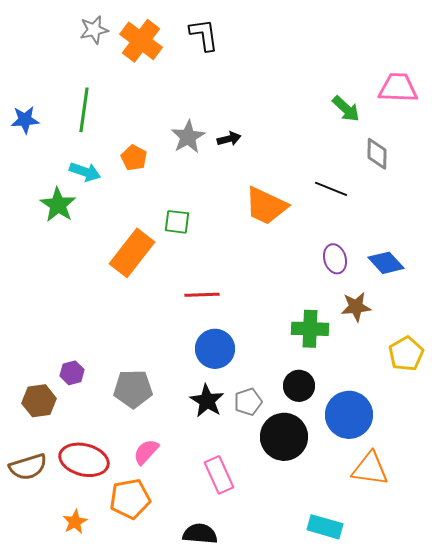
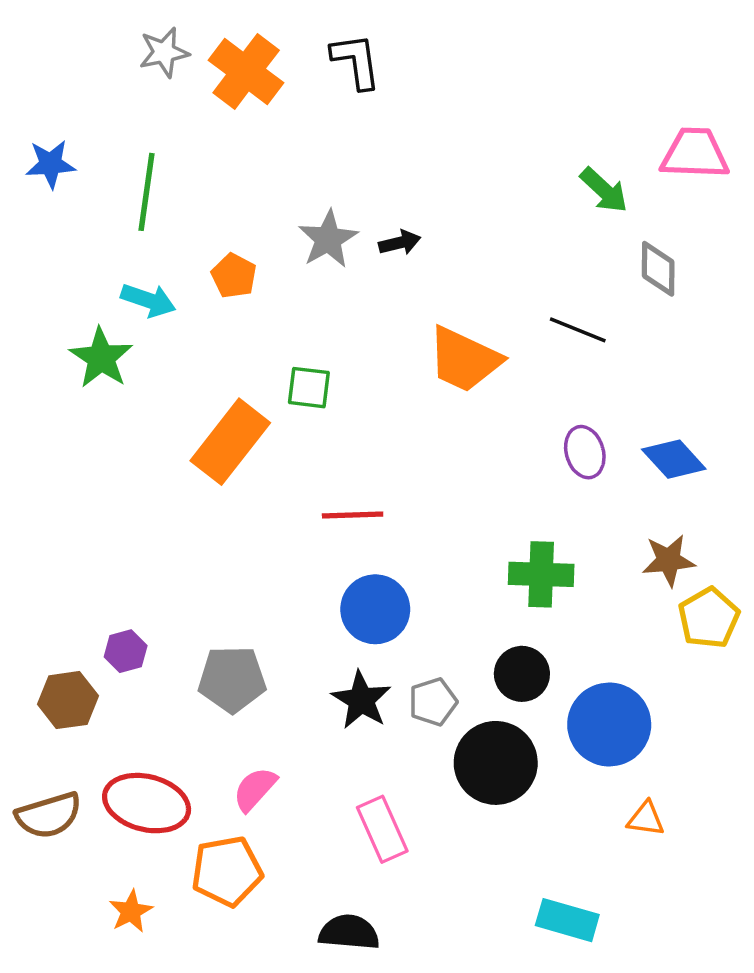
blue star: (25, 120) -> (50, 164), moved
brown star: (356, 307) -> (669, 560), moved
orange triangle: (370, 469) -> (646, 819), size x0.6

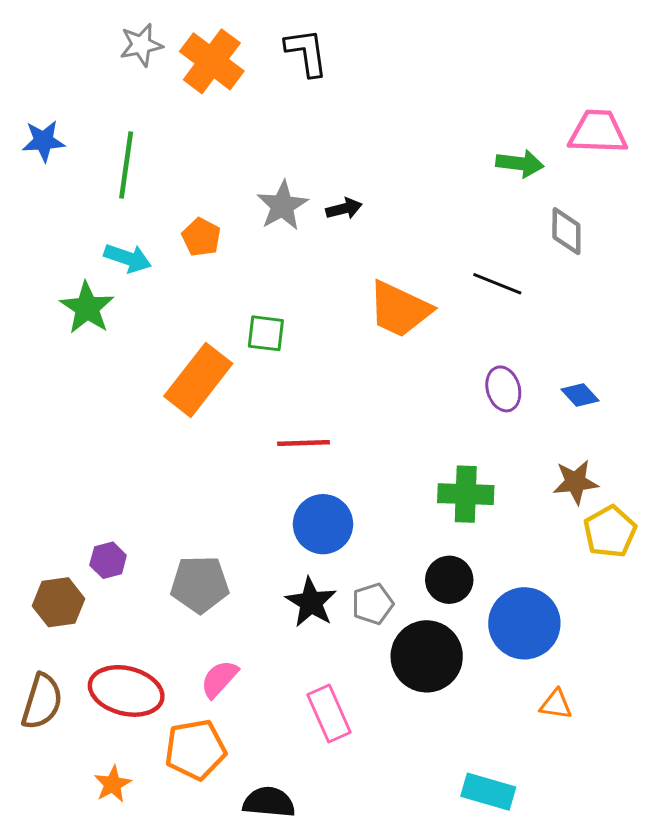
green arrow: (604, 190) -> (520, 164), turned -36
blue diamond: (674, 459) -> (580, 395), size x0.7
brown semicircle: (49, 815) -> (42, 701), turned -56
black semicircle: (349, 932) -> (269, 802), moved

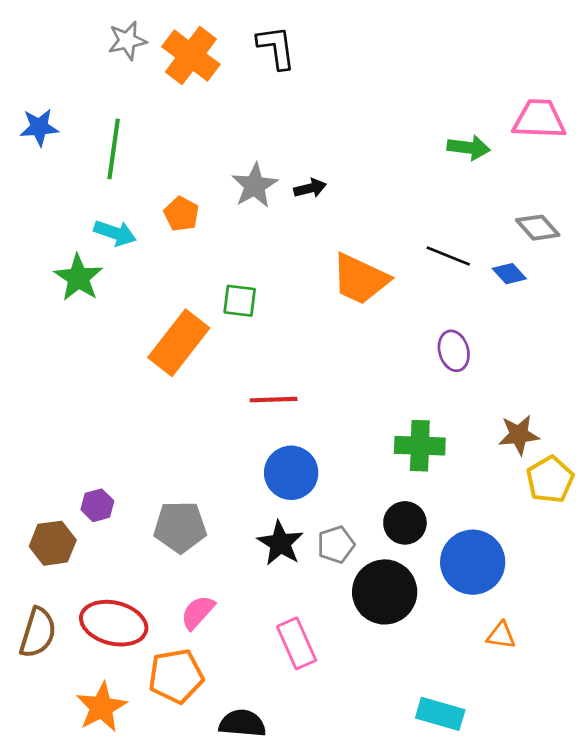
gray diamond: (566, 231) -> (538, 228), moved, turned -42
blue diamond: (580, 395) -> (509, 274), moved
orange star: (113, 784) -> (101, 707), size x1.5

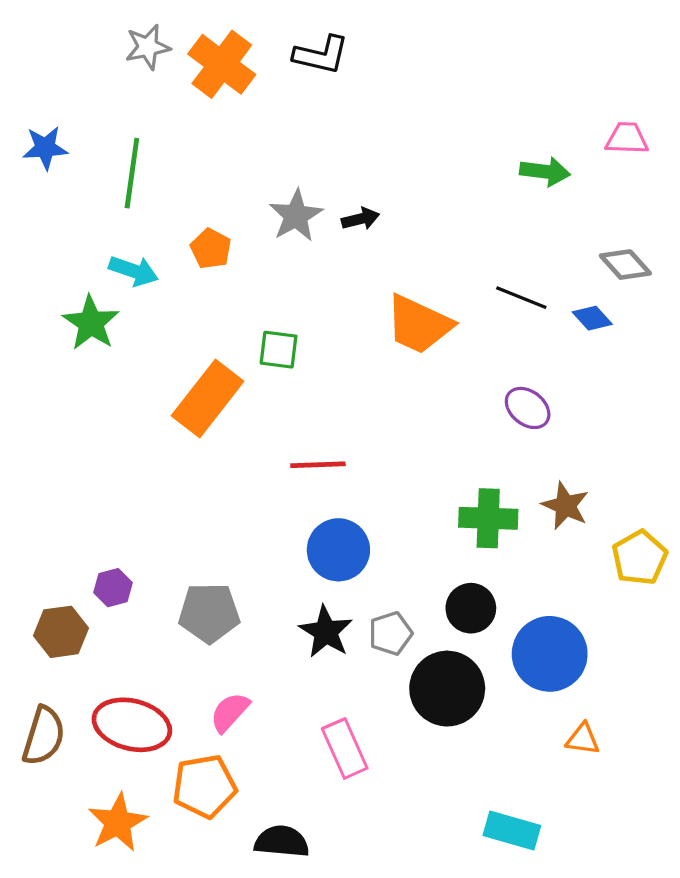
black L-shape: (276, 47) -> (321, 55), turned 111
pink trapezoid: (539, 119) -> (627, 138), size x0.7
purple ellipse: (454, 351) -> (528, 408), turned -36
brown star: (519, 435) -> (565, 506), moved, turned 30

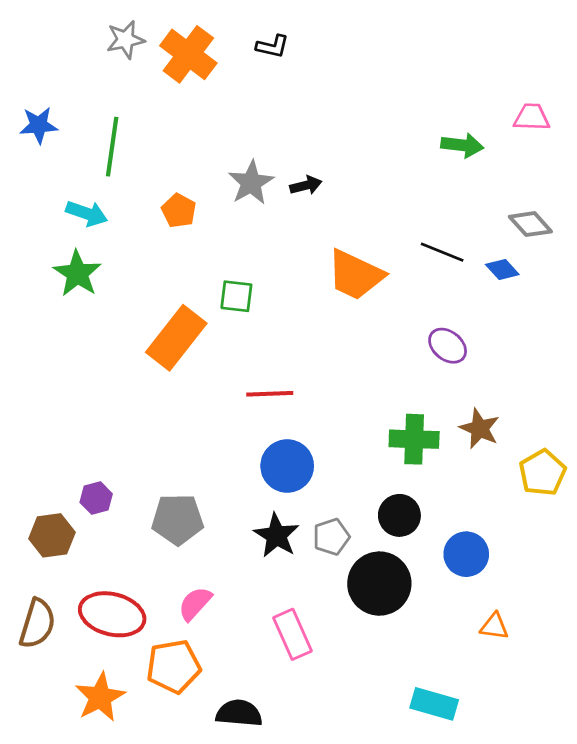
black L-shape: (321, 55) -> (272, 46), size x0.7
cyan arrow: (133, 271) -> (87, 213), moved
blue circle: (550, 654) -> (466, 554), size x0.7

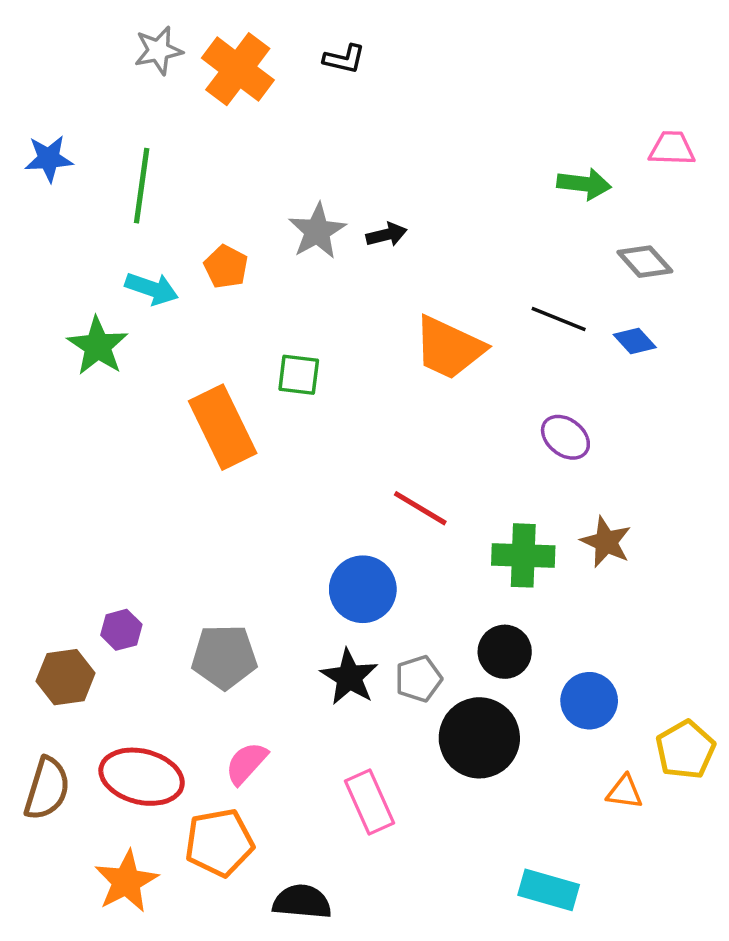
cyan arrow: (87, 213) -> (152, 289), moved
gray diamond: (530, 224) -> (645, 262), moved
orange rectangle: (176, 338) -> (223, 427), turned -64
red line: (270, 394) -> (420, 508), moved, turned 33
yellow pentagon: (542, 473) -> (685, 750), moved

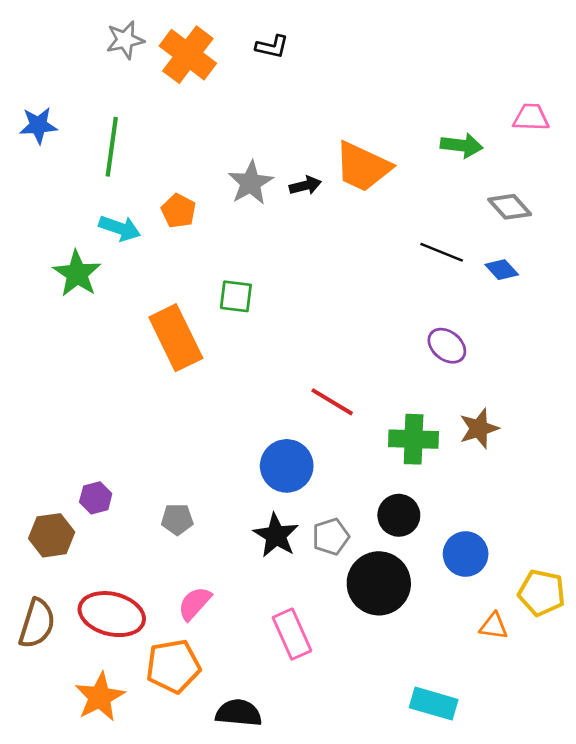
orange trapezoid: (449, 348) -> (363, 167), moved
brown star: (606, 542) -> (479, 428), turned 30
gray pentagon: (224, 657) -> (177, 519), size x0.6
yellow pentagon: (685, 750) -> (542, 593), turned -30

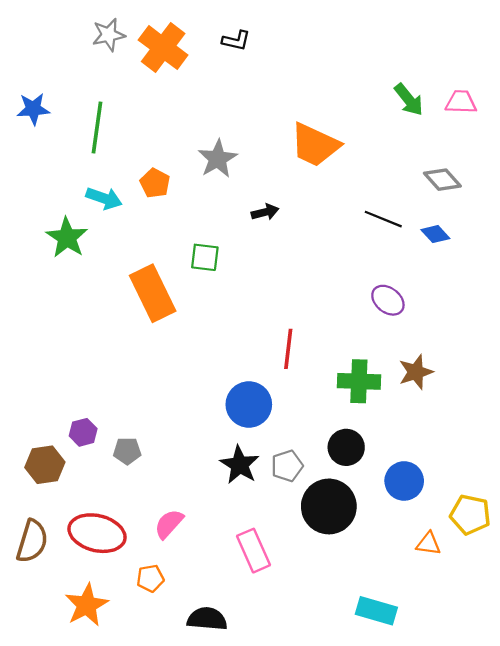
green arrow: (462, 145) -> (409, 100), moved, turned 44
black arrow: (305, 185) -> (265, 212), moved
red line: (332, 402) -> (288, 349), turned 66
gray pentagon: (177, 519) -> (127, 451), moved
orange pentagon: (173, 666) -> (150, 578), size x0.6

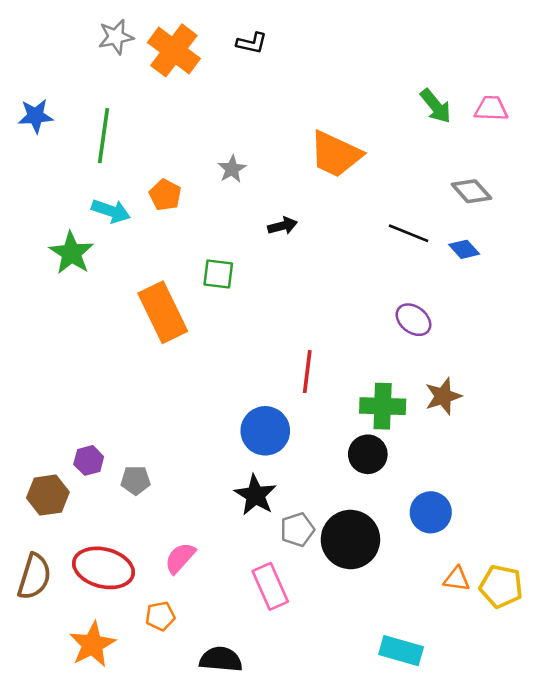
gray star: (218, 159) -> (232, 169), size x0.7
black circle: (346, 447) -> (368, 454), moved
gray pentagon: (287, 466) -> (297, 530), moved
yellow pentagon: (470, 515) -> (501, 586), moved

